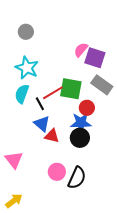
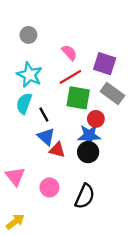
pink semicircle: (81, 50) -> (69, 53), moved, turned 98
red line: (53, 93) -> (70, 77), moved
pink circle: (57, 172) -> (49, 187), moved

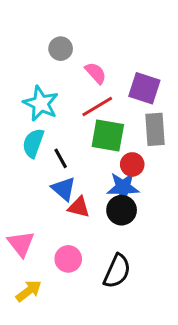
gray circle: (28, 35) -> (61, 49), moved
gray rectangle: (112, 94) -> (155, 129), turned 50
yellow arrow: (15, 222) -> (29, 291), moved

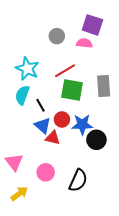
gray circle: (61, 49) -> (57, 36), moved
pink semicircle: (96, 73) -> (84, 43), moved, turned -42
purple square: (144, 88) -> (92, 25), moved
red circle: (132, 164) -> (62, 119), moved
black circle: (122, 210) -> (96, 140), moved

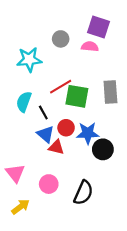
cyan star: (27, 69) -> (29, 59), moved, turned -30
red line: (65, 71) -> (61, 87), moved

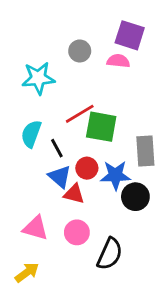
gray rectangle: (110, 92) -> (145, 151), moved
pink triangle: (15, 173) -> (35, 228), moved, turned -36
pink circle: (49, 184) -> (77, 232), moved

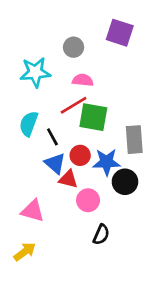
pink semicircle: (118, 61) -> (83, 80), moved
pink circle: (77, 232) -> (88, 200), moved
black semicircle: (110, 254) -> (101, 235), size x0.7

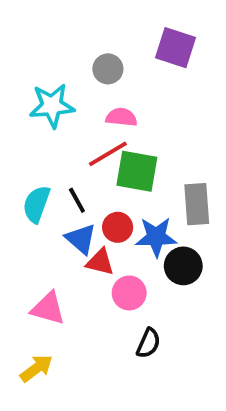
cyan semicircle: (29, 124) -> (36, 204), moved

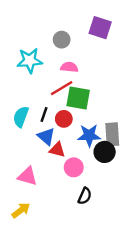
black line: (77, 200) -> (44, 115), turned 48
gray rectangle: (197, 204) -> (112, 134), moved
red circle: (118, 227) -> (64, 119), moved

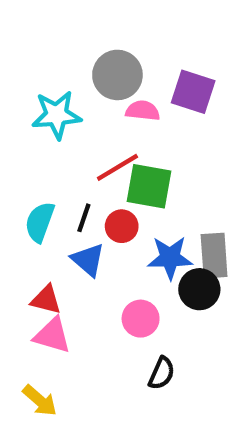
purple square: (100, 28) -> (193, 92), moved
gray circle: (62, 40) -> (117, 75), size x1.5
pink semicircle: (69, 67) -> (143, 111), moved
red triangle: (57, 150) -> (46, 300), moved
yellow arrow: (21, 210) -> (40, 401), turned 78

